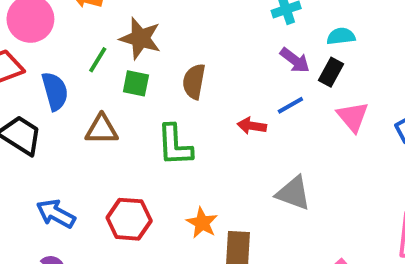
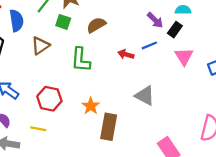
brown semicircle: (194, 81) -> (96, 25), turned 42
brown triangle: (102, 129) -> (40, 46), turned -42

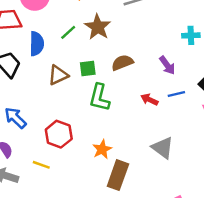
purple arrow: (155, 20) -> (167, 65), moved
green square: (63, 22) -> (88, 69), moved, turned -35

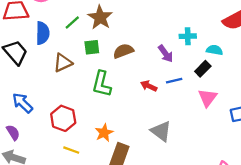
cyan cross: (191, 35) -> (188, 36), moved
green square: (88, 69) -> (92, 47), moved
yellow line: (41, 165) -> (71, 150), moved

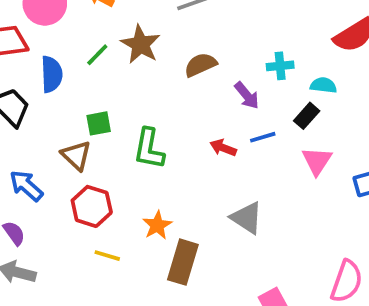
green square: (92, 47) -> (99, 123), moved
brown semicircle: (123, 51) -> (200, 65), moved
brown triangle: (63, 63) -> (76, 155), moved, turned -48

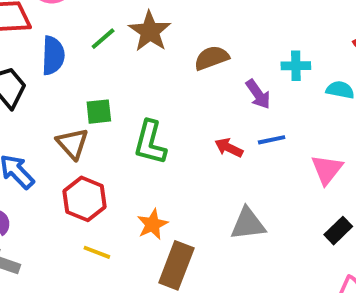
black rectangle: (307, 116) -> (338, 231), moved
gray triangle: (247, 218) -> (248, 224), turned -45

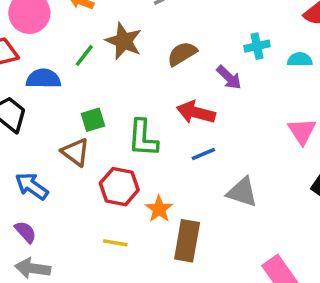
blue semicircle: (53, 55) -> (43, 79), turned -80
blue line: (272, 140) -> (203, 154), moved
red arrow: (229, 148) -> (196, 112), moved, size x1.5
red hexagon: (85, 199) -> (119, 187), moved
gray triangle: (248, 224) -> (242, 192), turned 36

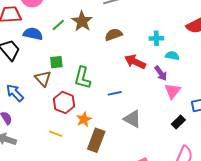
cyan semicircle: (300, 60) -> (172, 56), moved
purple arrow: (229, 77) -> (161, 73), moved
red arrow: (196, 112) -> (135, 62), moved

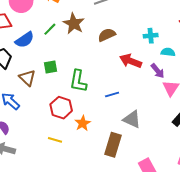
blue semicircle: (33, 34) -> (25, 40), turned 138
brown triangle: (43, 79) -> (27, 78), moved
brown rectangle: (96, 140) -> (113, 145), moved

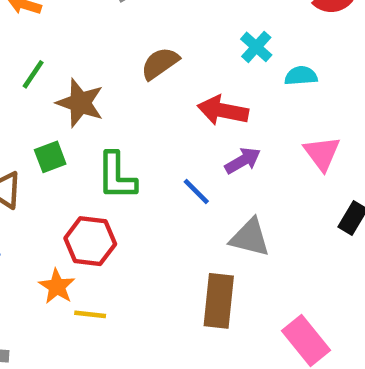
brown star: (74, 24) -> (80, 103), moved
cyan cross: (151, 36) -> (256, 47), turned -32
purple arrow: (158, 71) -> (243, 161), moved, turned -70
blue line: (112, 95) -> (196, 192), turned 72
orange star: (83, 123) -> (57, 286), moved

